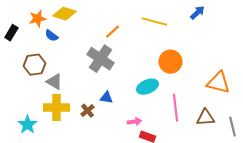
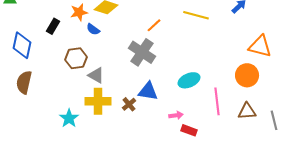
orange circle: (170, 62) -> (247, 75), moved
orange triangle: (218, 83) -> (260, 46), moved
blue triangle: (106, 98) -> (148, 91), size x1.5

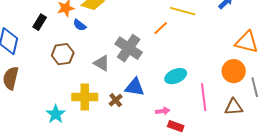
orange line: (154, 25) -> (161, 28), moved
gray triangle: (96, 75) -> (102, 63), moved
gray line: (274, 120) -> (255, 87), moved

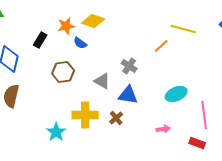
gray cross: (129, 48) -> (129, 66), size x0.6
blue triangle: (135, 87) -> (128, 95), moved
red rectangle: (176, 126) -> (197, 143), moved

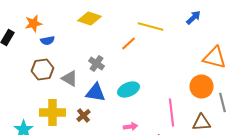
yellow diamond: (93, 21) -> (90, 18), moved
blue semicircle: (80, 43) -> (48, 40), turned -48
brown hexagon: (63, 72) -> (42, 69), moved
cyan ellipse: (176, 94) -> (128, 89), moved

